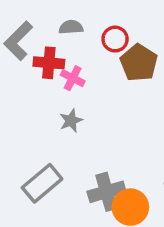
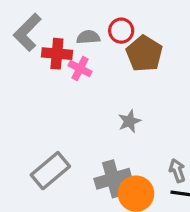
gray semicircle: (71, 27) -> (88, 37), moved
gray star: (71, 121) -> (129, 121), moved

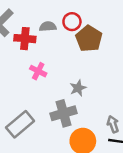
pink cross: (80, 68) -> (38, 71), moved
gray cross: (113, 179) -> (64, 113), moved

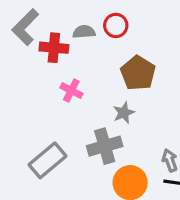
brown pentagon: (89, 39) -> (138, 73), moved

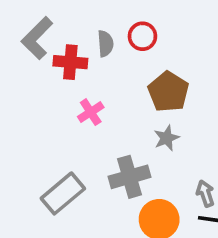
gray semicircle: (84, 32) -> (105, 44), turned 90
pink cross: (71, 91) -> (91, 112), turned 30
gray star: (124, 113) -> (167, 138), moved

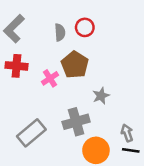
red cross: (70, 62) -> (16, 66), moved
brown pentagon: (168, 92) -> (75, 65), moved

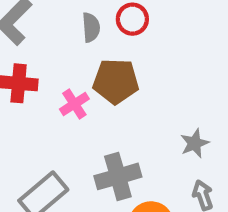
brown pentagon: (75, 65) -> (116, 81), turned -30
gray star: (101, 96) -> (195, 143), moved

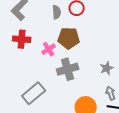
gray cross: (118, 176) -> (68, 69), moved

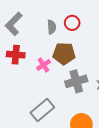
gray cross: (68, 69) -> (76, 81), moved
gray rectangle: (34, 93) -> (42, 110), moved

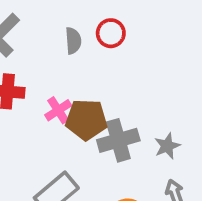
brown pentagon: (64, 54) -> (86, 120), moved

